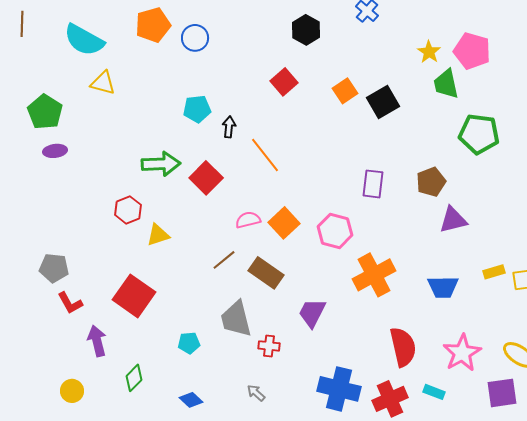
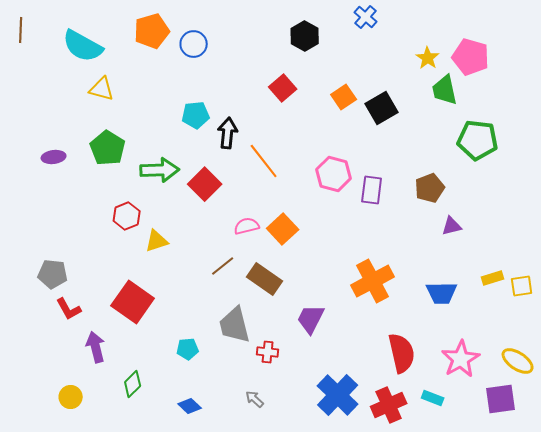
green pentagon: (45, 112) -> (108, 148), moved
black arrow: (229, 127) -> (228, 133), size x1.4
purple triangle: (453, 220) -> (452, 226), size x0.7
pink hexagon: (335, 231) -> (334, 174), moved
blue cross: (339, 389) -> (338, 395), turned 30

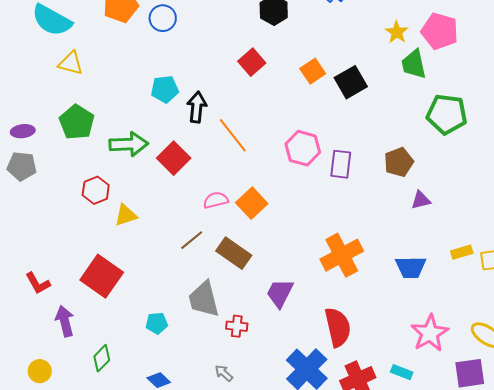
gray pentagon: (53, 274) -> (22, 166), moved
red semicircle: (402, 353) -> (338, 327), moved

